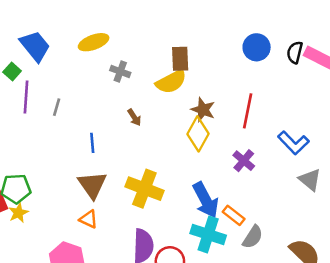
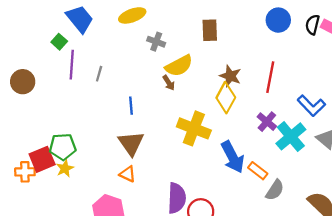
yellow semicircle: (171, 82) -> (179, 66), moved
yellow cross: (144, 189) -> (194, 128), moved
cyan cross: (208, 234) -> (291, 136), moved, turned 32

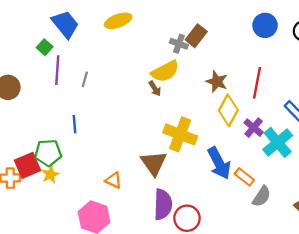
brown rectangle: (210, 30) -> (196, 36), turned 40
gray cross: (156, 42) -> (179, 44), moved
yellow diamond: (226, 98) -> (228, 110), moved
blue line: (131, 106) -> (74, 124), moved
brown triangle: (131, 143) -> (154, 163), moved

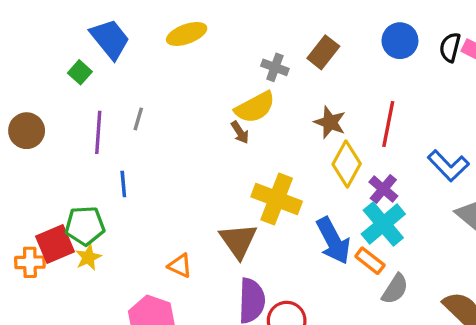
brown rectangle: (196, 36) -> (323, 52), moved
purple line: (57, 70) -> (98, 132), moved
cyan cross: (278, 142) -> (383, 224), moved

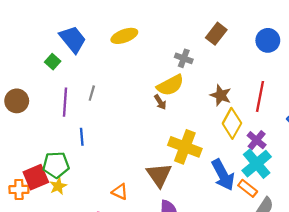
brown rectangle: (323, 52) -> (216, 34), moved

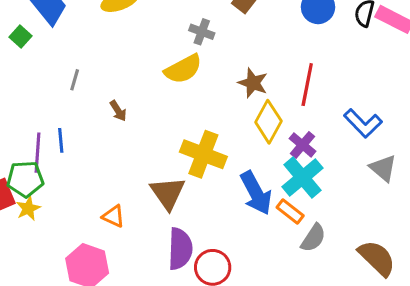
purple line: (65, 102) -> (38, 153), moved
brown arrow: (160, 102) -> (118, 111), moved

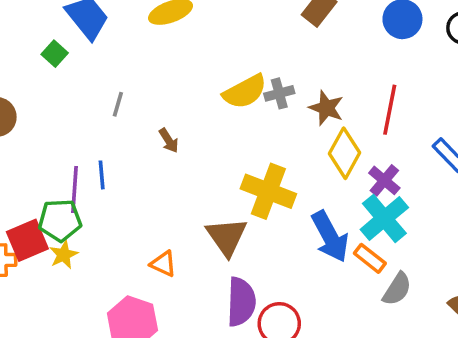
gray cross: (202, 32) -> (279, 93), moved, turned -35

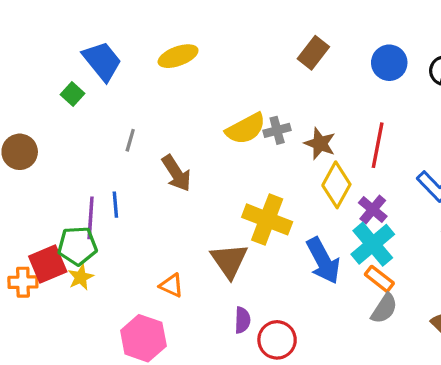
brown arrow: (169, 141) -> (176, 173), size x1.6
orange rectangle: (370, 258) -> (379, 279), moved
purple semicircle: (241, 302) -> (242, 320), size x0.6

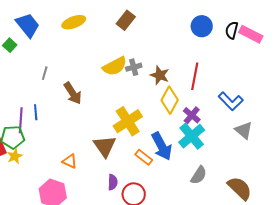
brown rectangle: (313, 53) -> (126, 20), moved
yellow cross: (267, 219) -> (128, 121), turned 36
orange rectangle: (379, 279) -> (144, 157), moved

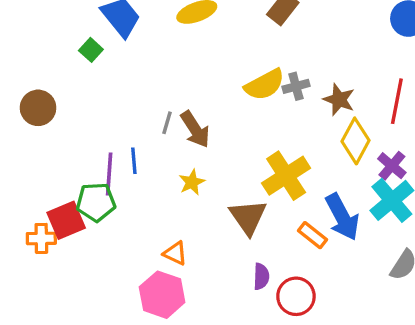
gray line: (45, 73) -> (167, 123), moved
yellow star: (15, 156) -> (192, 182), moved
orange triangle: (70, 161) -> (175, 253), moved

